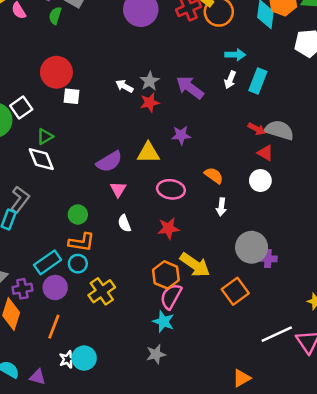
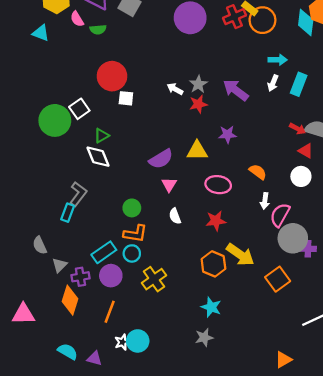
green semicircle: (55, 16) -> (98, 29), moved, turned -112
pink semicircle: (171, 296) -> (280, 215), moved

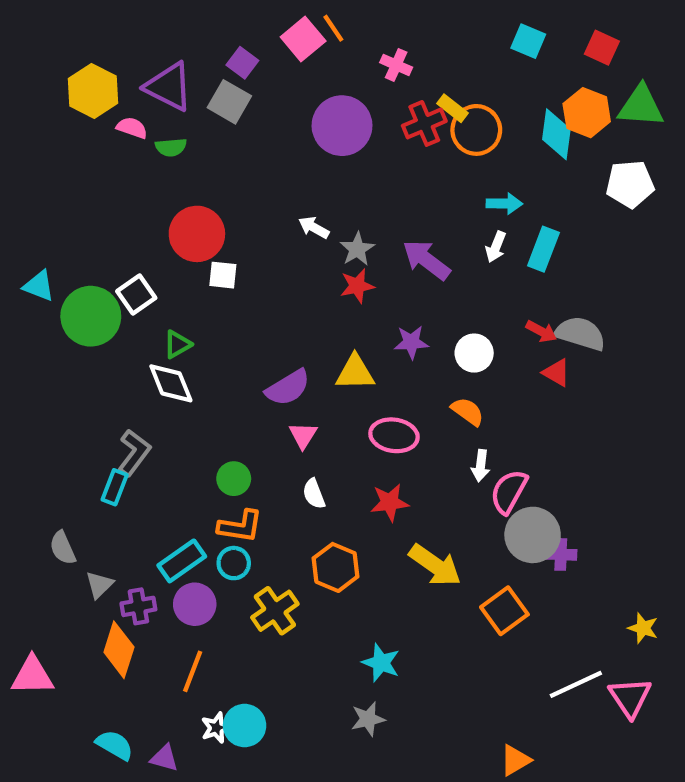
pink semicircle: (77, 19) -> (132, 128), turned 140
cyan triangle: (41, 33) -> (39, 286), moved
white arrow: (175, 89) -> (314, 227), moved
white circle: (301, 176) -> (474, 353), moved
orange hexagon: (213, 264) -> (336, 567), moved

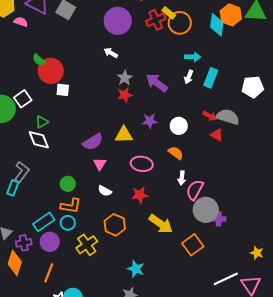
green semicircle: (171, 147) -> (39, 60), moved, turned 48
white pentagon: (630, 184) -> (253, 87), moved
white arrow: (314, 227) -> (111, 53), moved
white semicircle: (314, 494) -> (105, 191), turned -40

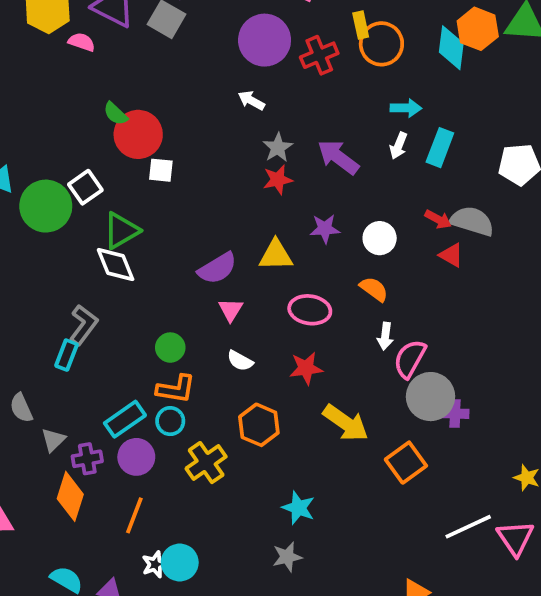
yellow rectangle: (169, 13) -> (361, 25), turned 40
red cross: (156, 20) -> (319, 55), moved
green triangle: (42, 122) -> (121, 231), size x1.5

